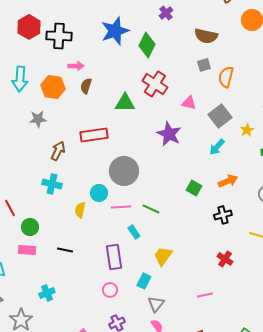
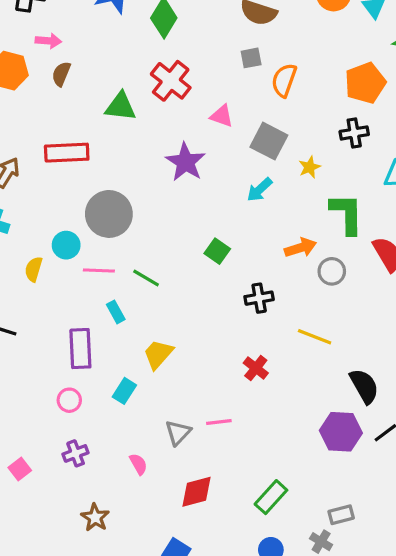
gray square: (220, 116) -> (269, 141), turned -30
orange arrow: (228, 181) -> (300, 248), moved
gray triangle: (156, 304) -> (178, 433), moved

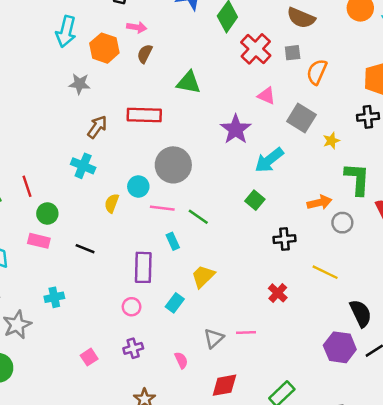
red cross: (171, 81) -> (256, 49), moved
cyan arrow: (260, 190) -> (269, 160), moved, size x1.4

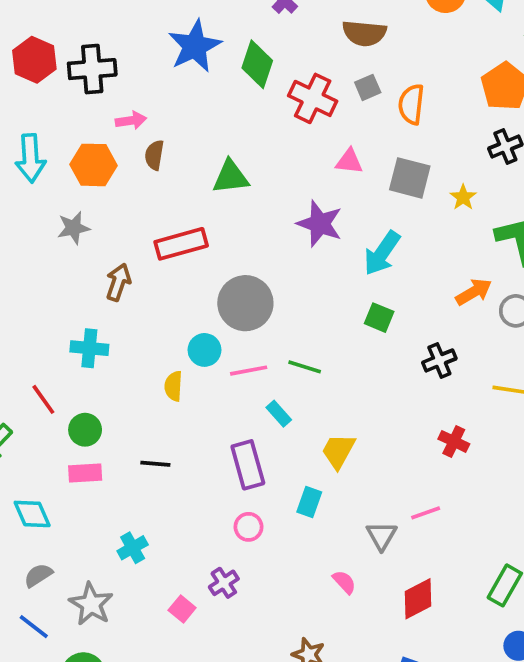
cyan cross: (83, 166) -> (89, 348), moved
purple cross: (133, 348) -> (224, 583), moved
pink square: (89, 357) -> (182, 609), moved

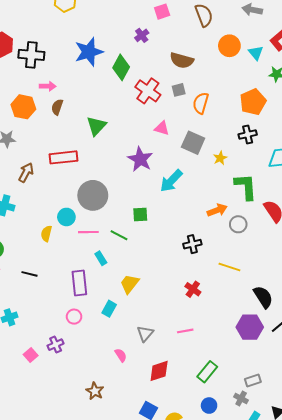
green triangle: (231, 177) -> (96, 126), turned -50
green square: (379, 318) -> (140, 215), moved, turned -35
pink line: (426, 513) -> (185, 331), moved

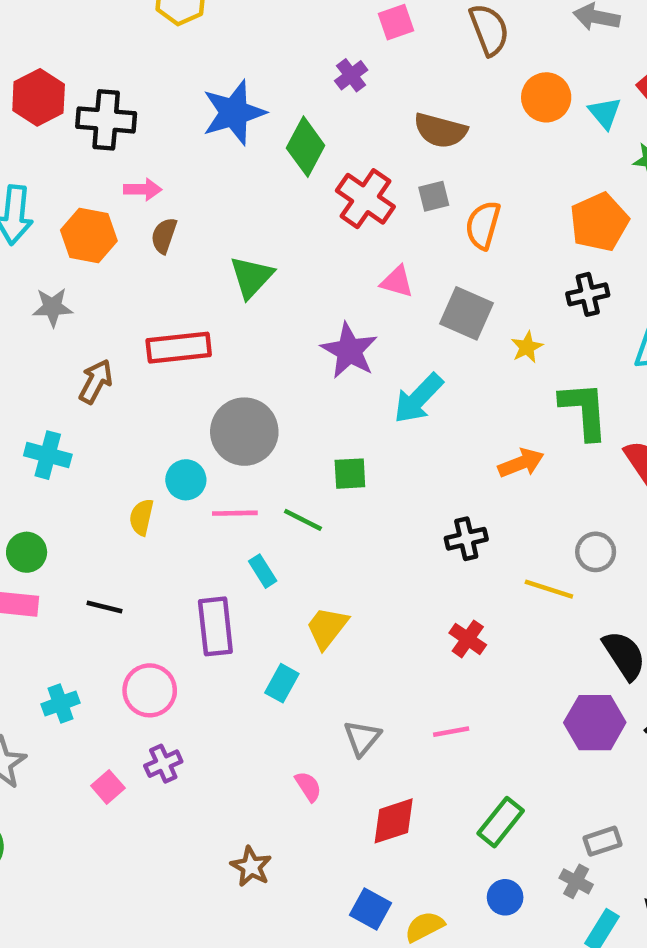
gray circle: (238, 224) -> (596, 552), moved
pink circle: (74, 317) -> (150, 690), moved, size x1.5

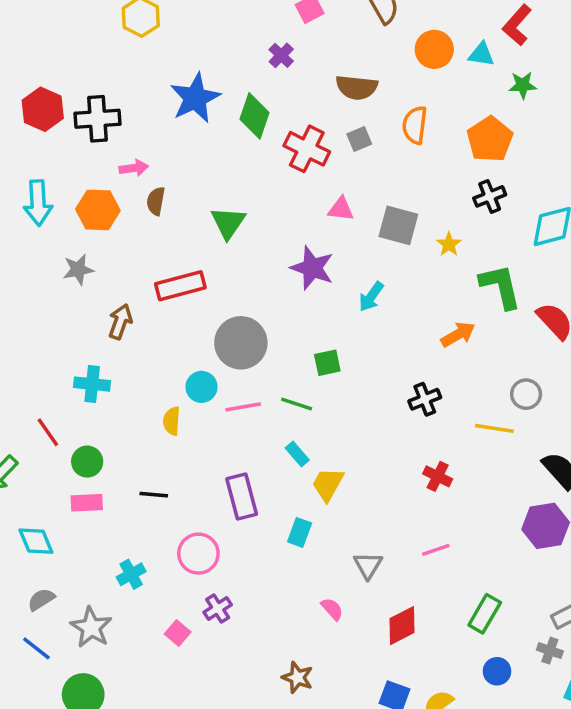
cyan triangle: (605, 113) -> (481, 54), turned -32
orange semicircle: (483, 225) -> (415, 125), moved
cyan arrow: (418, 398) -> (371, 297), size x0.7
cyan rectangle: (263, 571) -> (297, 454), moved

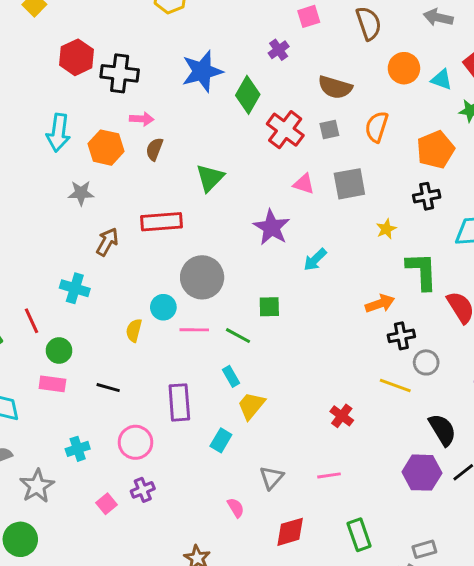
gray square: (398, 225) -> (349, 184), moved, turned -36
black cross: (425, 399) -> (401, 336), moved
green rectangle: (485, 614) -> (359, 535), turned -60

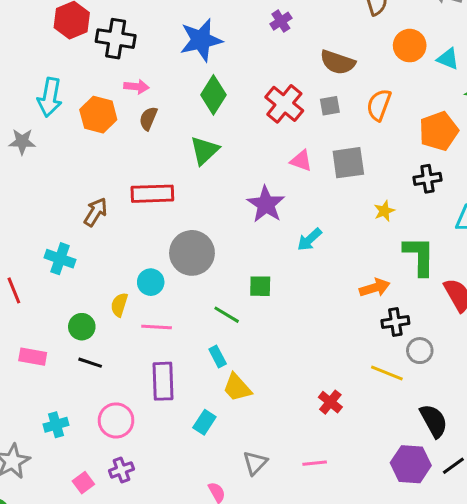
green diamond: (248, 95) -> (213, 95), moved
gray star: (81, 193) -> (22, 142), moved
pink line: (194, 330) -> (157, 327), moved
green circle: (59, 351) -> (82, 327), moved
yellow trapezoid: (251, 406) -> (237, 388), turned -84

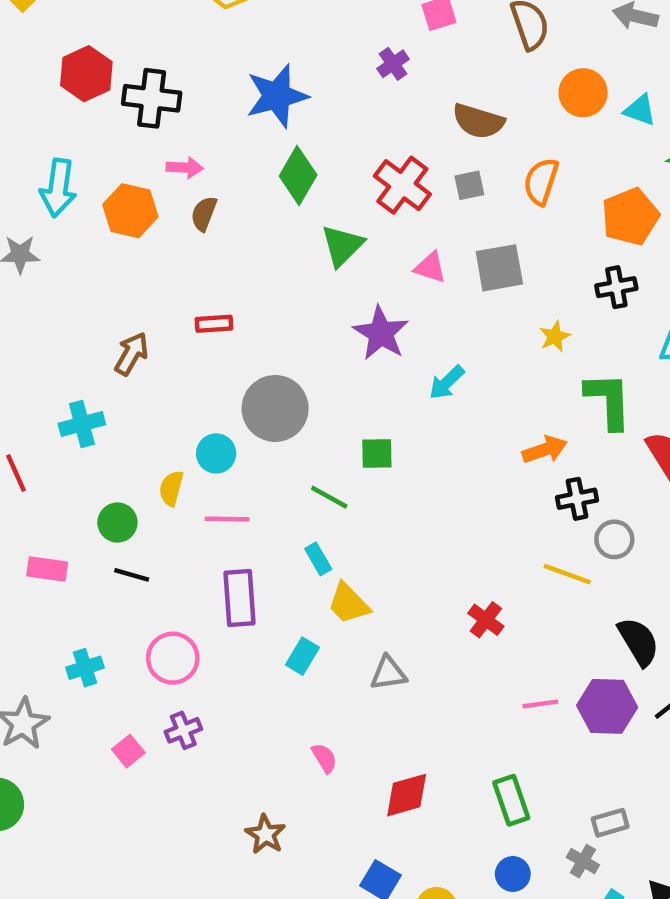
green triangle: (204, 150) -> (342, 246), moved
red rectangle: (152, 194) -> (214, 324), size x0.6
cyan cross: (60, 259) -> (82, 424), turned -32
gray triangle: (255, 463) -> (388, 673), moved, turned 40
pink line: (315, 463) -> (540, 704), moved

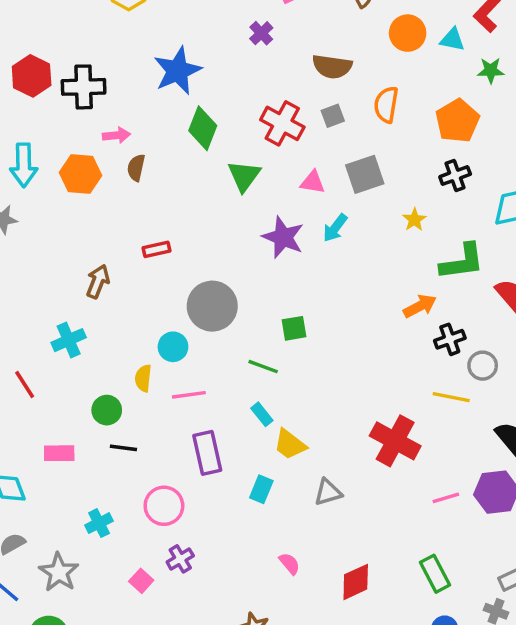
cyan arrow: (447, 382) -> (335, 228), moved
green L-shape: (608, 400) -> (462, 262), turned 93
red cross: (486, 620) -> (395, 441), size x1.8

